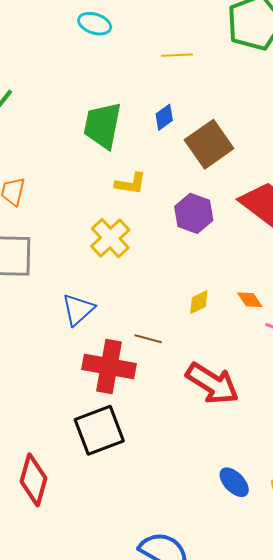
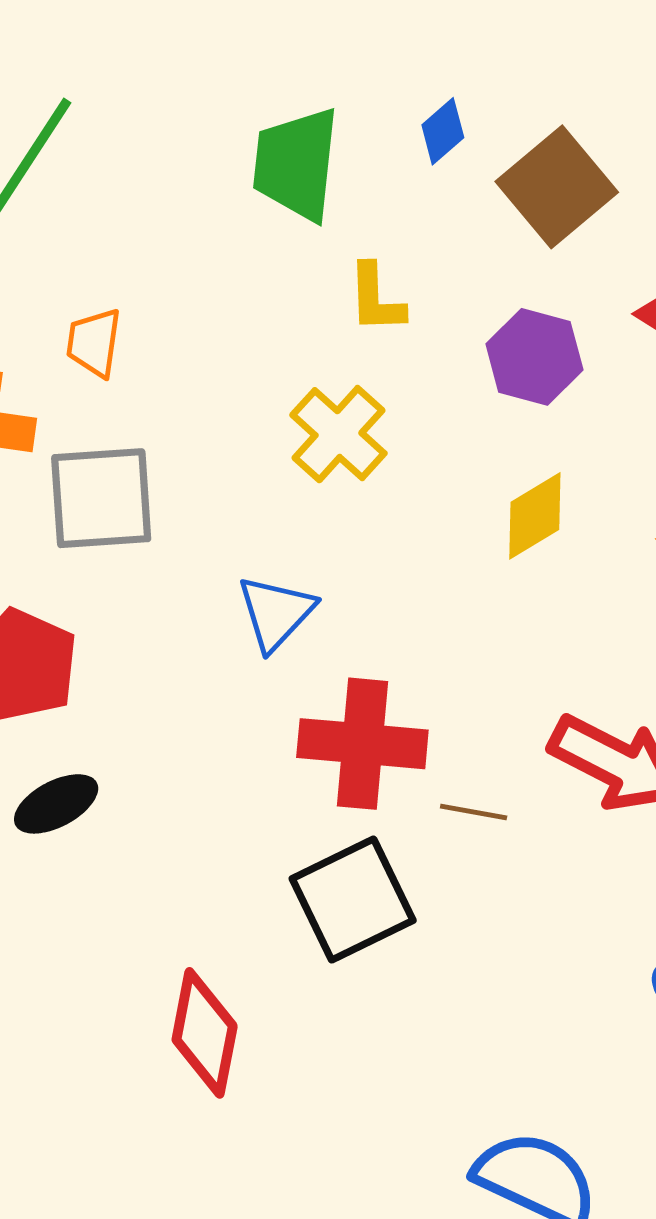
yellow L-shape: (131, 184) -> (376, 298), turned 84
yellow diamond: (199, 302) -> (535, 516), moved, size x1.4
brown line: (148, 339) -> (474, 812), moved

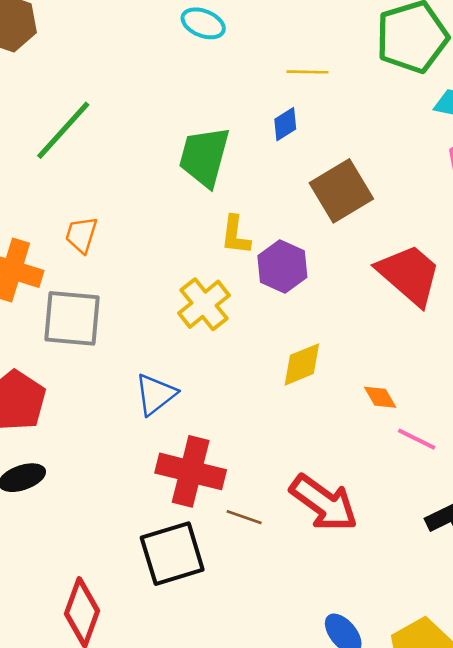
blue diamond: (443, 131) -> (285, 124), moved
purple hexagon: (534, 357) -> (282, 266), moved

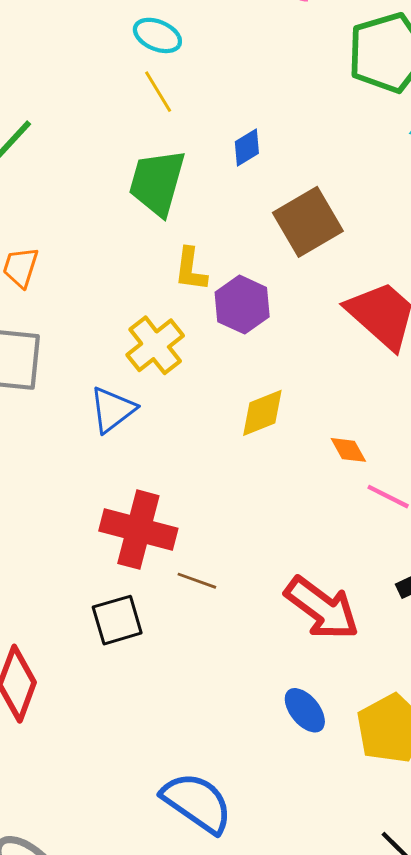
yellow line: (308, 72) -> (158, 92), moved, turned 57
blue triangle: (156, 394) -> (113, 410), moved
red arrow: (324, 503) -> (322, 608), moved
black square: (172, 554) -> (117, 620), size x0.7

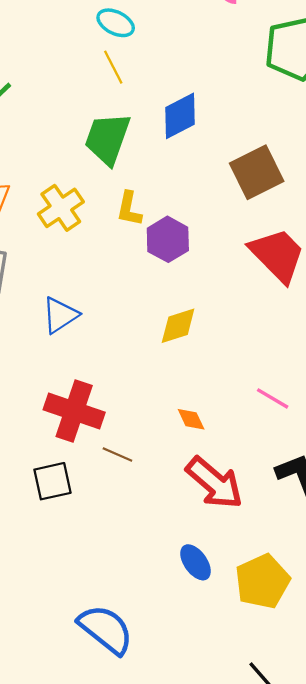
blue diamond: (247, 148) -> (180, 116), size x1.6
brown square: (308, 222) -> (257, 172), moved
yellow cross: (155, 345) -> (61, 208), moved
orange diamond: (348, 450) -> (191, 419), moved

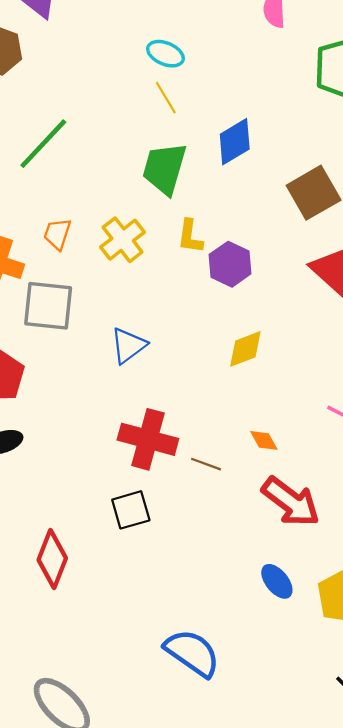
brown line: (117, 454) -> (206, 464), moved

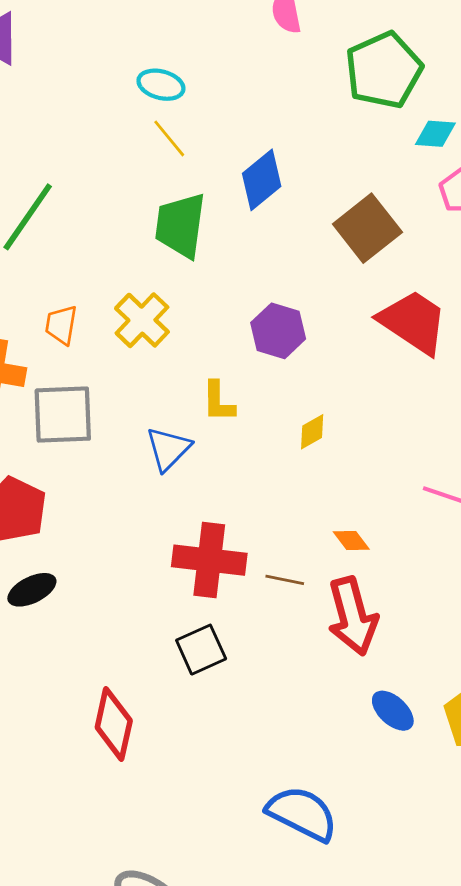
yellow L-shape: (190, 236) -> (218, 402), moved
yellow diamond: (245, 349) -> (312, 432), size x0.7
red arrow: (291, 502) -> (353, 616), moved, turned 46

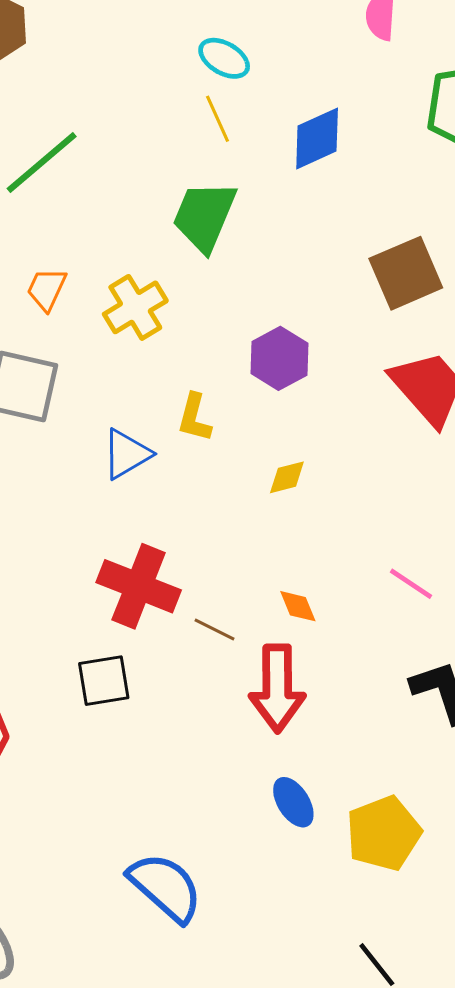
blue diamond: (262, 180) -> (317, 138), moved

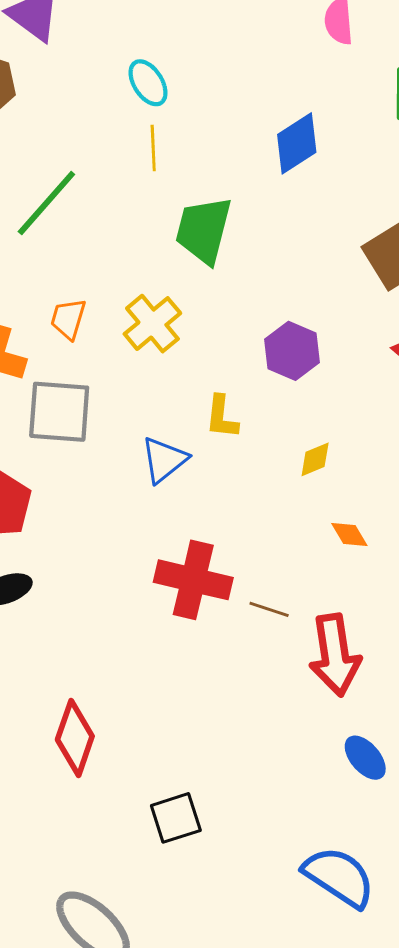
cyan ellipse: (224, 58) -> (148, 83), moved, turned 36
yellow line: (217, 119) -> (153, 148), moved, turned 30
orange diamond: (298, 606) -> (349, 534), moved
black square: (104, 681) -> (176, 818), moved
blue semicircle: (165, 887) -> (339, 877), moved

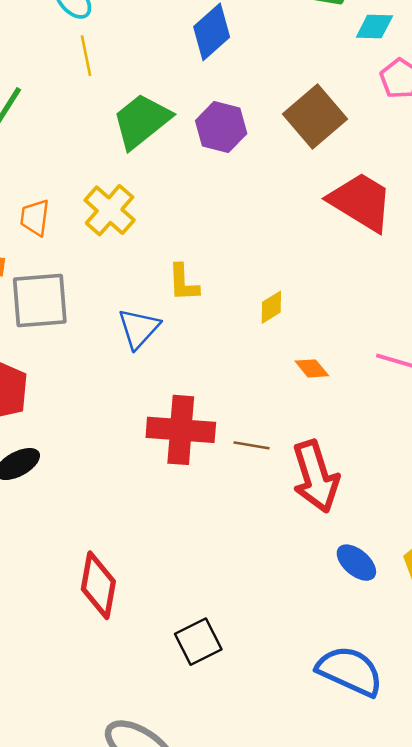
green trapezoid: (203, 230) -> (142, 121), turned 46
purple hexagon: (292, 351) -> (221, 127), moved

